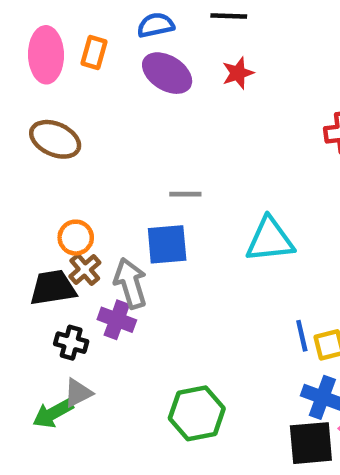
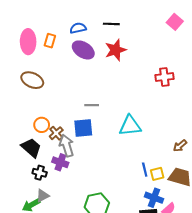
red star: (238, 73) -> (115, 50), size x1.5
brown cross: (85, 270) -> (56, 133), moved
black trapezoid: (53, 288) -> (31, 148), turned 50

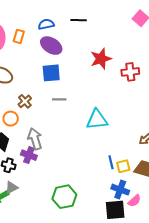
red star: (115, 50) -> (101, 59), moved
blue square: (83, 128) -> (51, 73), moved
brown cross: (56, 133) -> (25, 101), moved

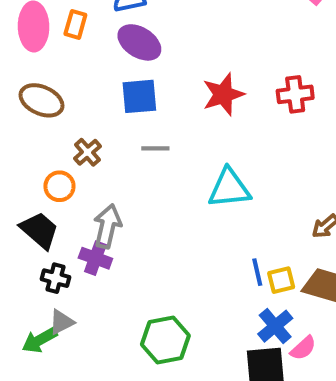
red star: (101, 59) -> (223, 94), moved
gray arrow: (35, 139) -> (107, 226), turned 30
blue cross: (120, 190) -> (275, 326), turned 30

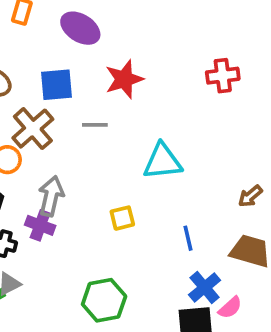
red star: (223, 94) -> (124, 79), moved
blue square: (139, 96) -> (57, 85), moved
brown cross: (87, 152) -> (33, 129), size x1.6
yellow square: (281, 280) -> (122, 218), moved

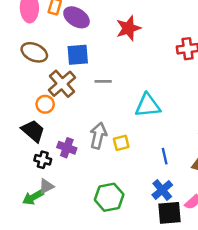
purple ellipse: (80, 28) -> (77, 17), moved
red star: (124, 79) -> (128, 28), moved
gray arrow: (51, 196) -> (98, 136), moved
blue cross: (205, 287) -> (162, 190), moved

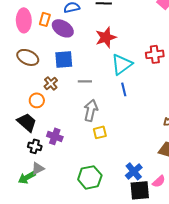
brown cross: (62, 84) -> (51, 83), size x0.6
cyan triangle: (148, 105) -> (122, 64), moved, turned -30
gray arrow: (98, 136) -> (91, 110), moved
blue line: (165, 156) -> (124, 89), moved

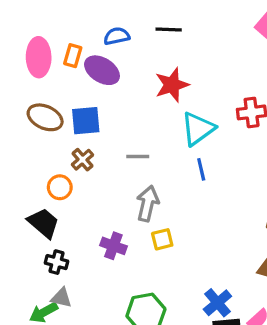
blue square: (64, 59) -> (86, 121), moved
purple cross: (55, 136) -> (113, 246), moved
gray triangle: (38, 168) -> (61, 298), turned 40

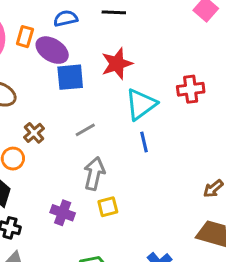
blue square: (86, 121) -> (70, 77), moved
gray line: (138, 156) -> (85, 130), turned -30

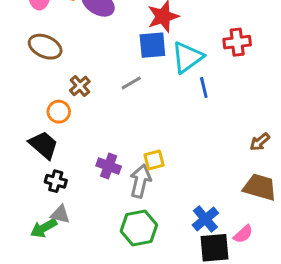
blue square: (70, 77) -> (152, 45), moved
blue line: (144, 142) -> (204, 87), moved
gray arrow: (94, 174) -> (140, 181), moved

